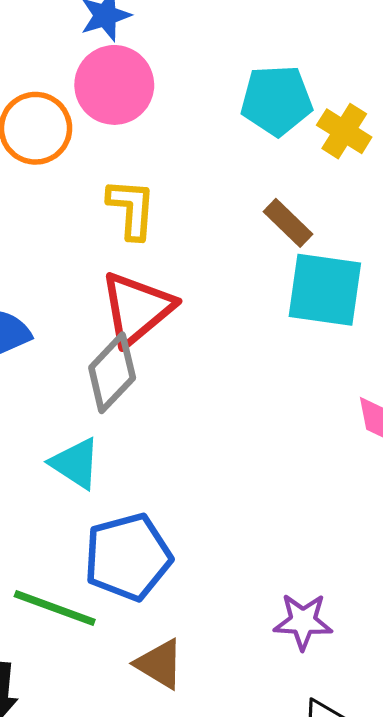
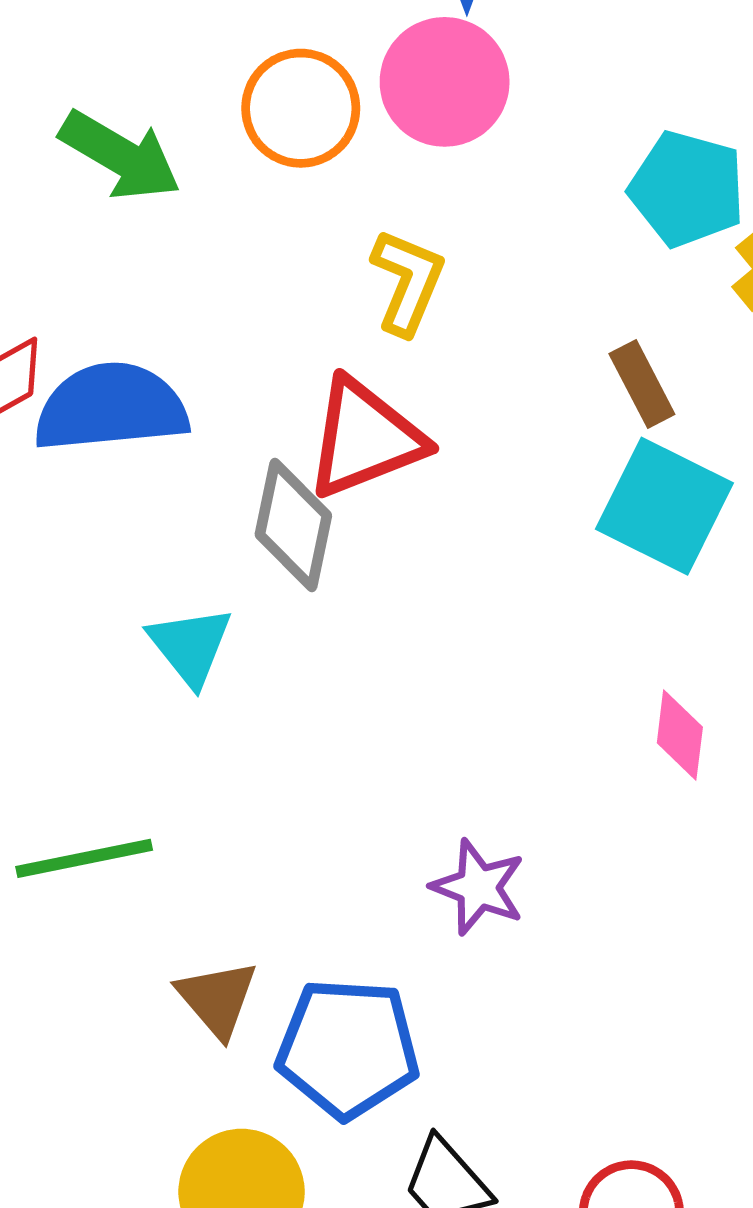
gray diamond: (112, 373) -> (293, 525), turned -50
blue pentagon: (128, 557) -> (348, 1048), moved
green line: (55, 608) -> (84, 858), turned -50
purple star: (303, 621) -> (478, 887), moved

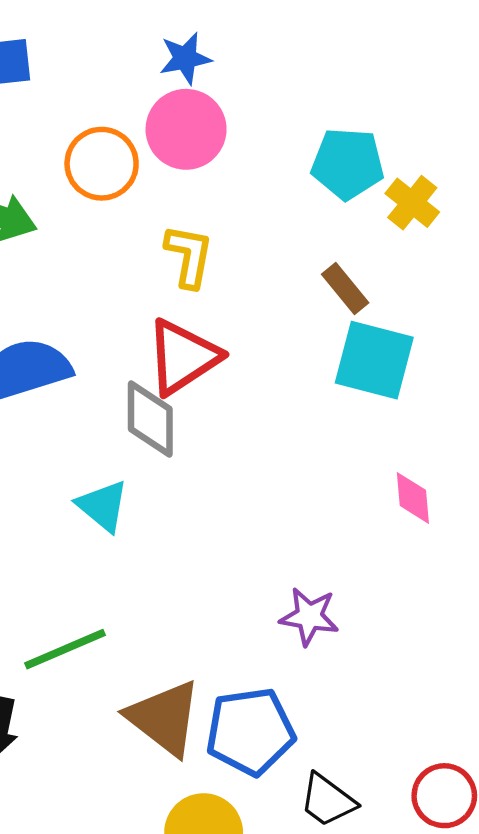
brown triangle: (217, 999) -> (164, 718), size x1.5

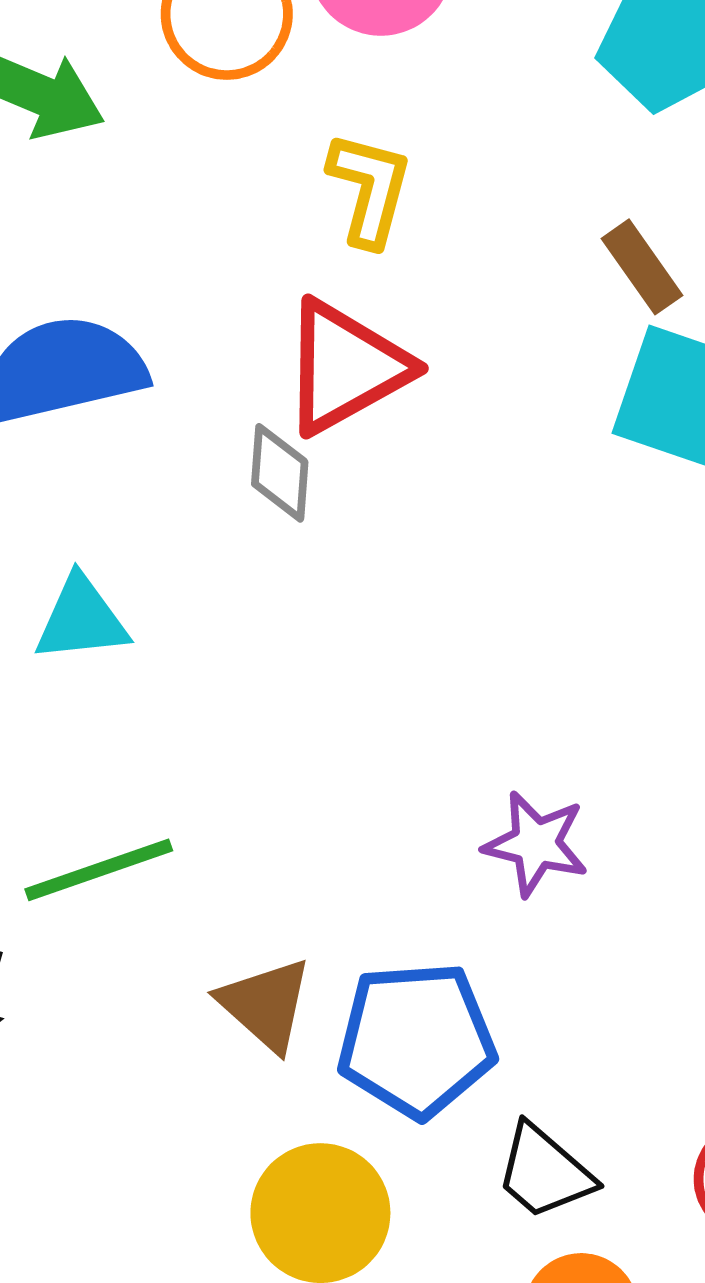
gray diamond: (150, 419) -> (280, 473), size x0.7
cyan triangle: (103, 506) -> (81, 619), moved, turned -50
brown triangle: (164, 718) -> (266, 1004), size x0.7

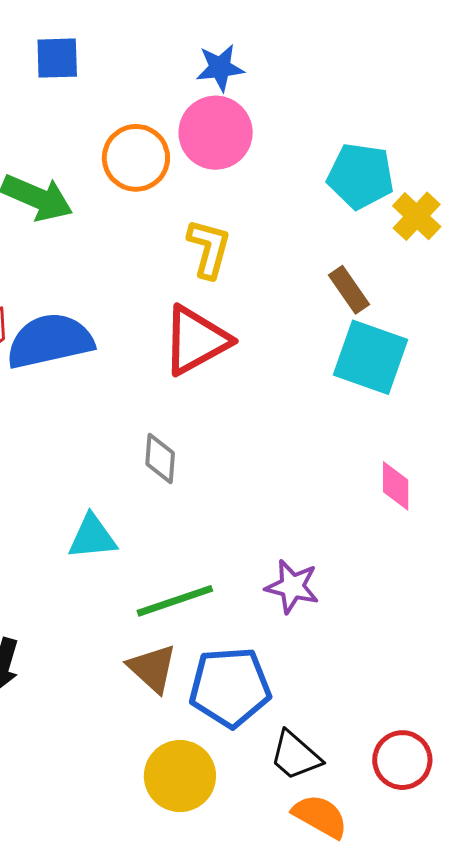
gray diamond: (280, 473) -> (160, 458), moved
cyan triangle: (81, 619) -> (92, 537), moved
green line: (99, 870) -> (175, 601), moved

